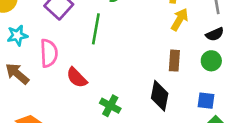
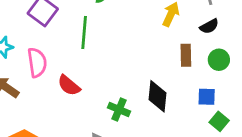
brown rectangle: (174, 61) -> (186, 55), moved
green circle: (211, 61) -> (219, 60), moved
green cross: (110, 106) -> (119, 110), moved

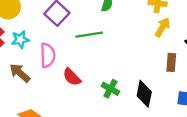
green line: (84, 32) -> (89, 35), turned 70
green cross: (119, 110) -> (110, 89), moved

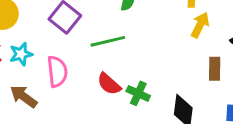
red semicircle: (72, 77) -> (109, 84), moved
green cross: (110, 89) -> (138, 93), moved

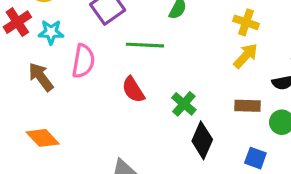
brown rectangle: (215, 69) -> (248, 106), turned 75
green cross: (138, 93) -> (184, 104), moved

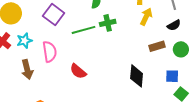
brown arrow: (41, 77) -> (27, 70), turned -138
red semicircle: (133, 90) -> (78, 71), moved
green cross: (184, 104) -> (108, 23), moved, turned -35

